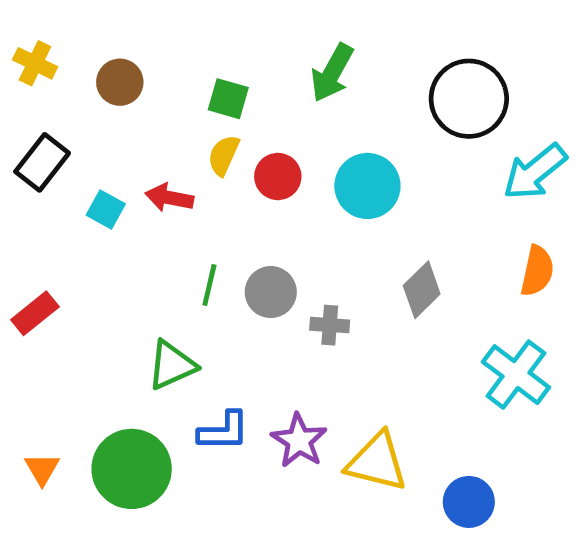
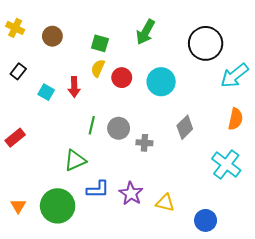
black rectangle: (42, 162) -> (18, 71), size x0.7
red arrow: (169, 198) -> (74, 87), turned -102
yellow triangle: (377, 462) -> (165, 203), size x0.7

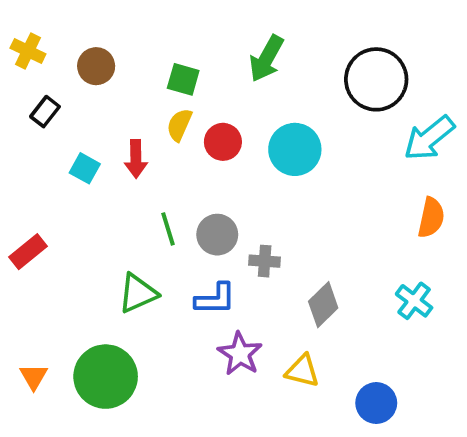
black rectangle: (18, 71) -> (45, 112), moved
green line: (92, 125) -> (168, 229), turned -30
gray diamond: (185, 127) -> (323, 305), moved
cyan cross: (226, 165) -> (414, 301), size x0.7
blue L-shape: (98, 189) -> (215, 299), moved

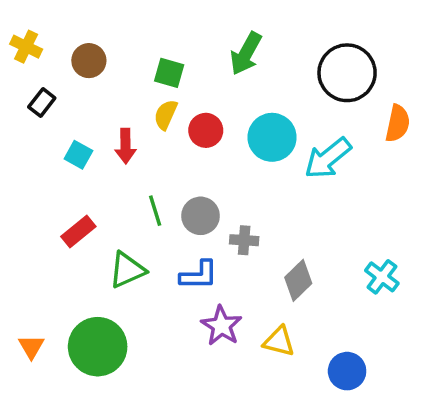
cyan arrow: (429, 138) -> (328, 158), moved
orange semicircle: (431, 218) -> (398, 123), moved
red rectangle: (28, 252) -> (78, 232), moved

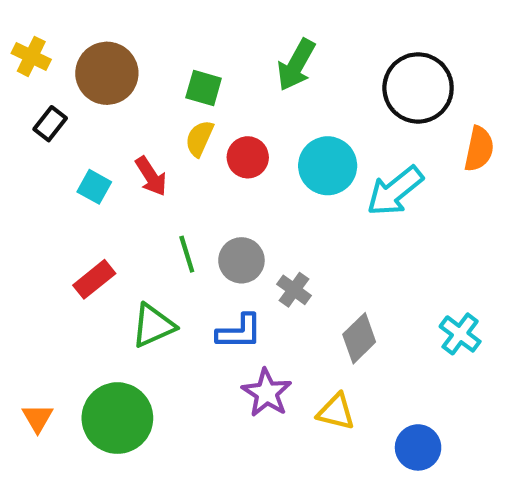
brown circle: (89, 61) -> (107, 73), size x1.5
red arrow: (126, 146) -> (151, 176), turned -32
gray cross: (244, 240) -> (294, 290), turned 32

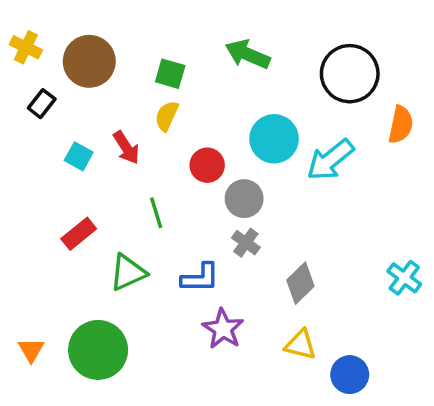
green arrow: (296, 65) -> (248, 54), turned 84
red circle: (248, 157) -> (207, 165), moved
gray circle: (241, 260) -> (244, 199), moved
cyan cross: (460, 334) -> (404, 278), moved
yellow triangle: (336, 412) -> (300, 345), moved

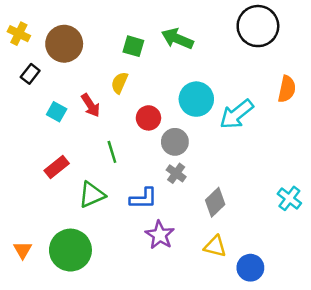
green square: (170, 74) -> (133, 46), moved
black circle: (350, 74) -> (258, 26), moved

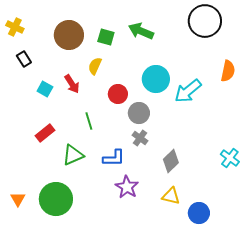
brown circle: (64, 44) -> (69, 35), moved
black rectangle: (30, 74) -> (24, 59), turned -70

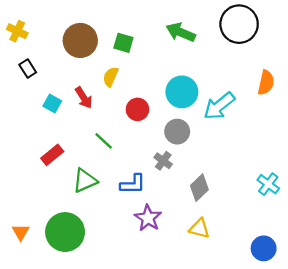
green arrow: (141, 31) -> (181, 32), moved
gray circle: (139, 113) -> (177, 132), moved
green line: (89, 121) -> (104, 141), turned -30
blue circle: (199, 213) -> (264, 248), moved

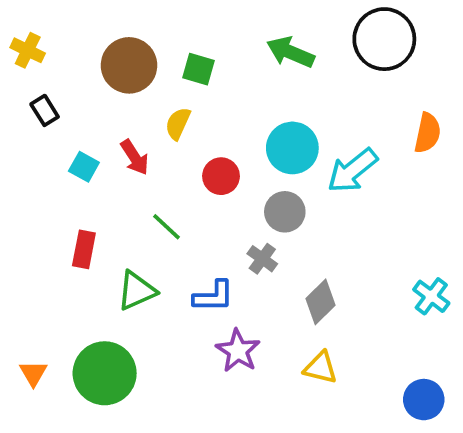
red rectangle: (52, 155) -> (84, 249), turned -40

